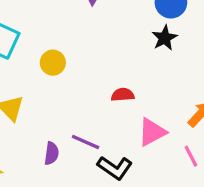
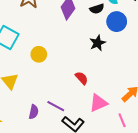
black star: (165, 38) -> (98, 43), moved
red semicircle: (123, 95) -> (82, 78), turned 48

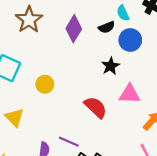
red semicircle: (82, 78) -> (96, 107), size x1.5
pink triangle: (98, 103) -> (130, 94), moved, turned 30

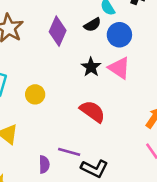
black star: (110, 66) -> (91, 67), moved
pink triangle: (130, 94) -> (119, 68), moved, turned 40

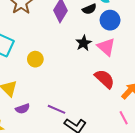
red semicircle: (92, 111) -> (105, 79), moved
purple semicircle: (44, 164) -> (23, 109), moved, turned 64

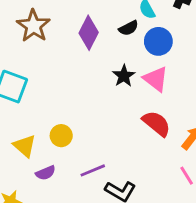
yellow circle: (35, 59) -> (61, 136), moved
purple line: (57, 109) -> (93, 170), turned -42

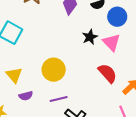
yellow circle: (61, 136) -> (54, 70), moved, size x1.5

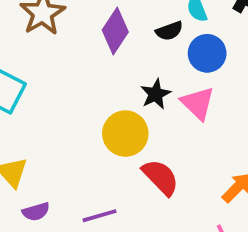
yellow circle: (54, 70) -> (125, 134), moved
red semicircle: (107, 73) -> (161, 177), moved

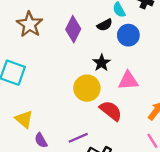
pink triangle: (198, 103) -> (128, 81), moved, turned -40
purple semicircle: (36, 212) -> (41, 140), turned 84

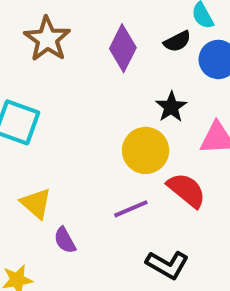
purple line: (78, 138) -> (131, 209), moved

